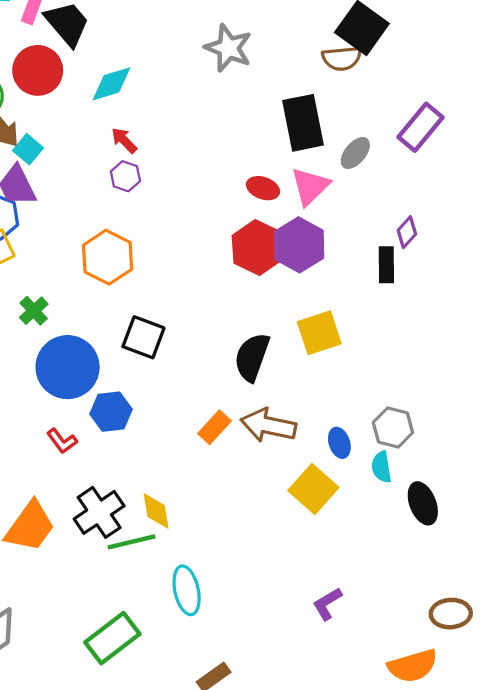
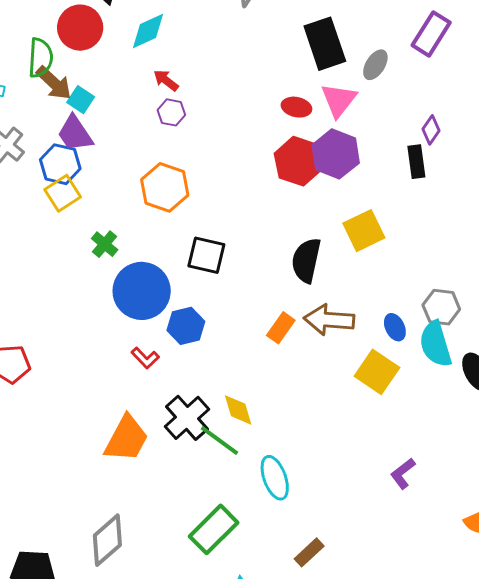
cyan semicircle: (381, 467) -> (436, 344), size x1.6
green line: (131, 542) -> (219, 441), turned 57

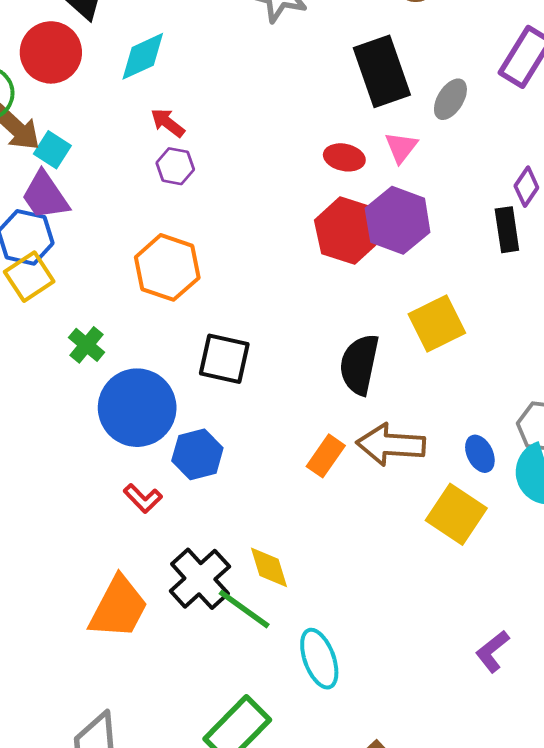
pink triangle: (339, 100) -> (401, 147), size x0.7

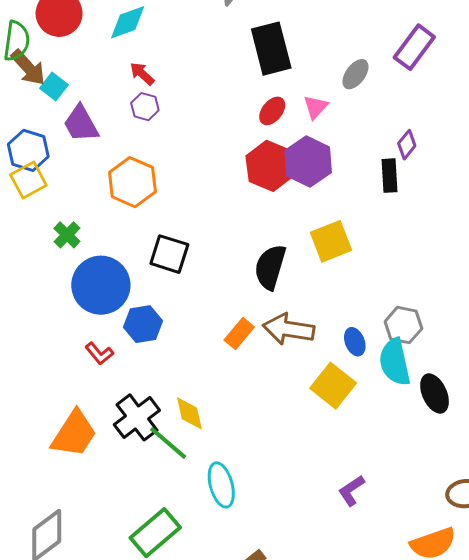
black rectangle: (382, 71) -> (271, 49), moved
red ellipse: (344, 157) -> (272, 111), turned -68
purple trapezoid: (45, 196) -> (81, 124), moved

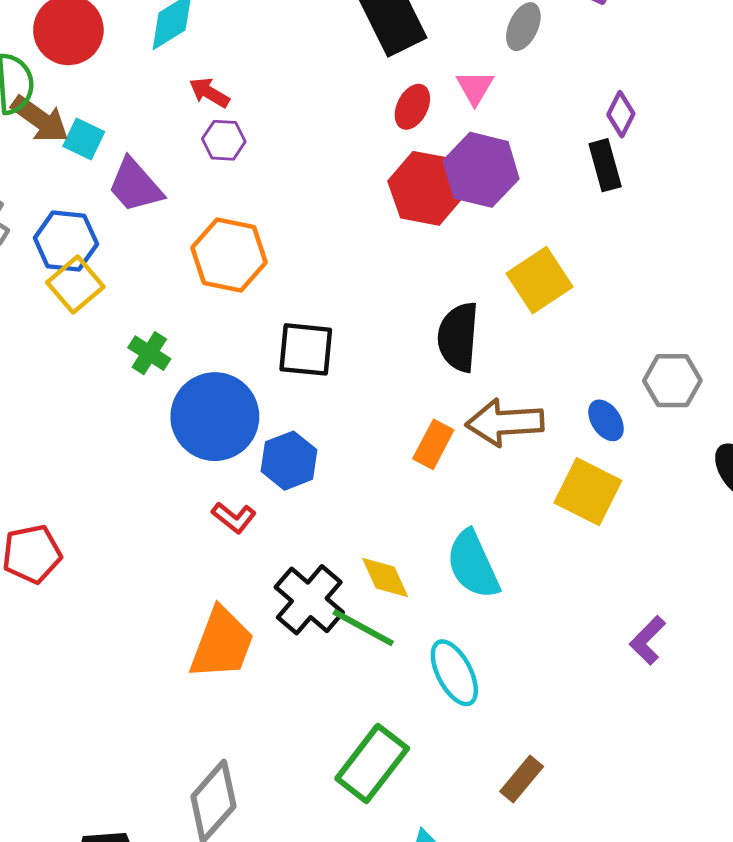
cyan semicircle: (395, 362) -> (473, 565), moved

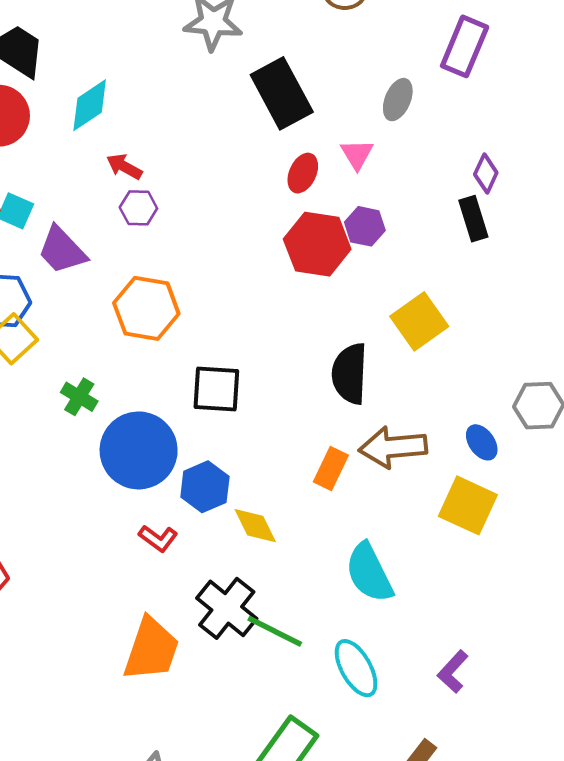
purple hexagon: (481, 170) -> (365, 226), size x0.6
yellow diamond: (385, 577) -> (255, 526), moved
purple L-shape: (648, 640) -> (453, 672), moved

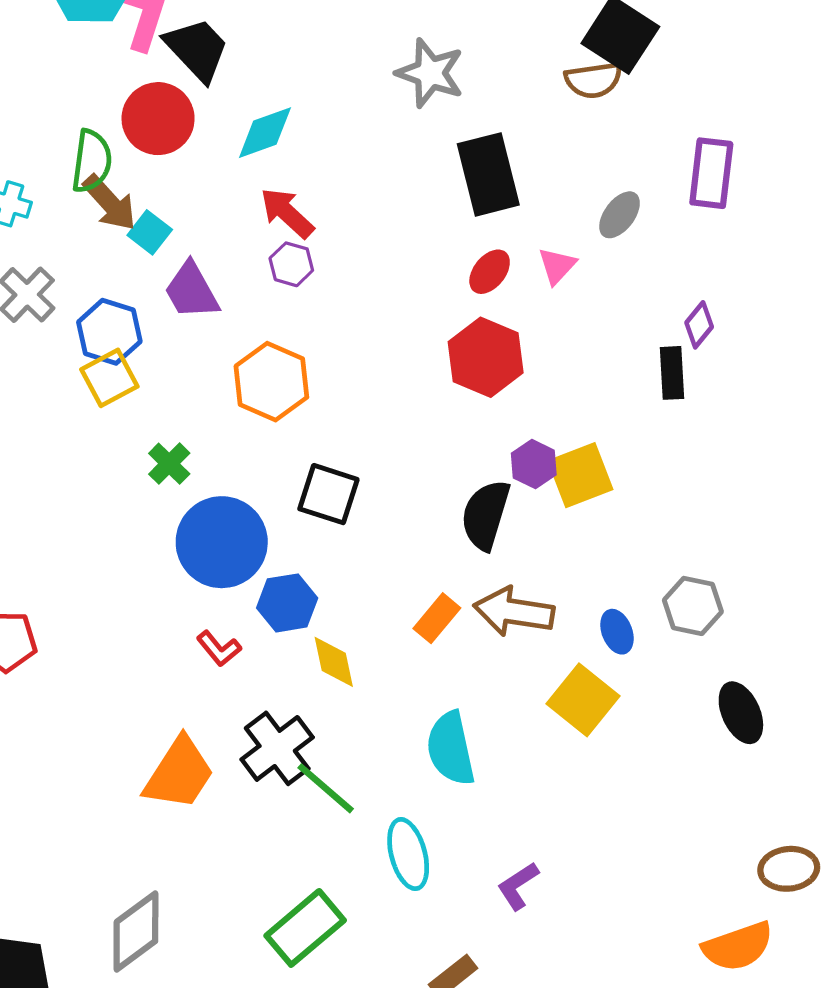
purple rectangle: (465, 46) -> (711, 173), turned -30
red arrow: (124, 167) -> (287, 213), size x1.4
purple hexagon: (365, 226) -> (534, 464), moved

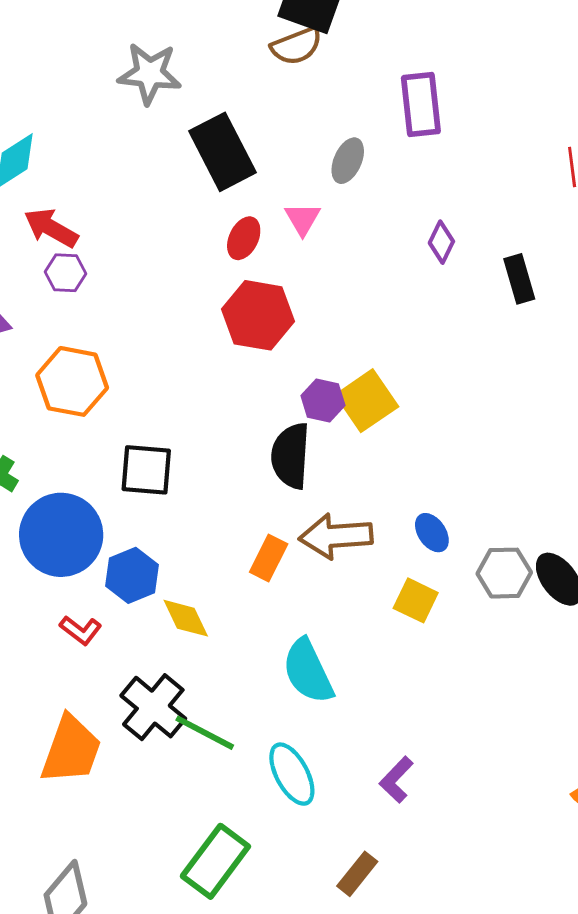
black rectangle: (672, 373) -> (519, 279), moved
gray hexagon: (693, 606) -> (504, 573), moved
yellow square: (583, 700) -> (416, 600), size x0.7

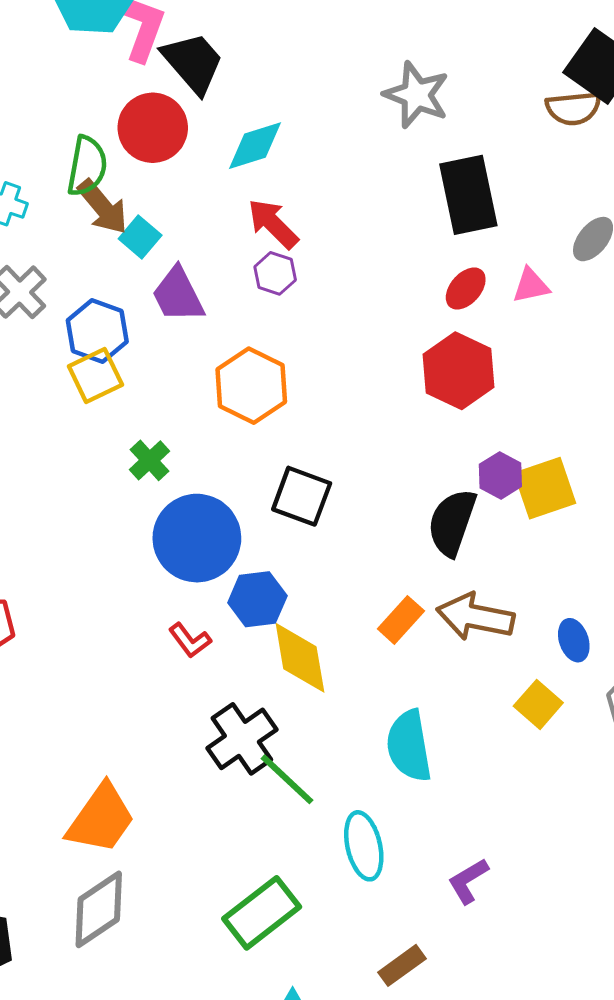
pink triangle: (303, 219) -> (531, 286), turned 33
yellow diamond: (186, 618) -> (300, 658), size x1.4
orange trapezoid: (71, 750) -> (101, 819), moved

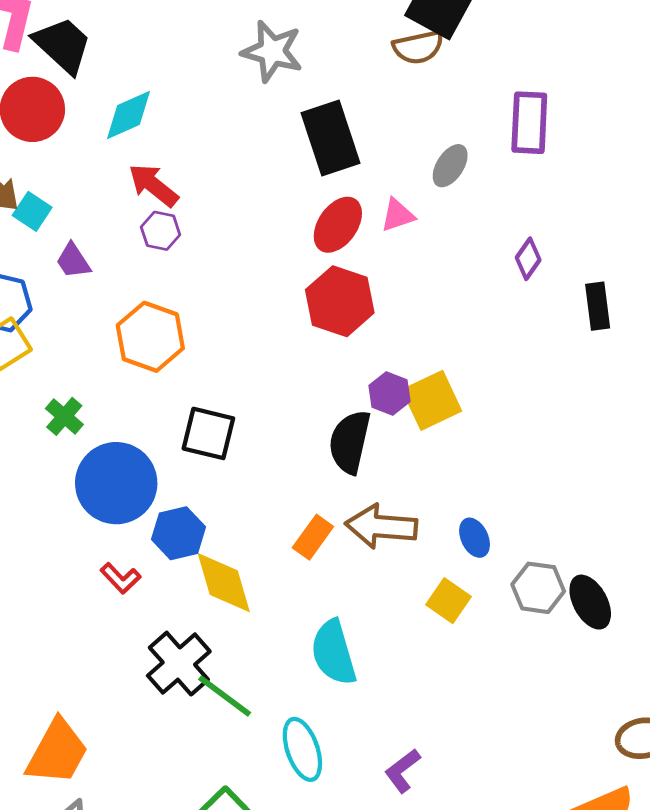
red ellipse: (466, 289) -> (338, 225), size x1.4
purple trapezoid: (178, 295) -> (73, 261), size x0.7

